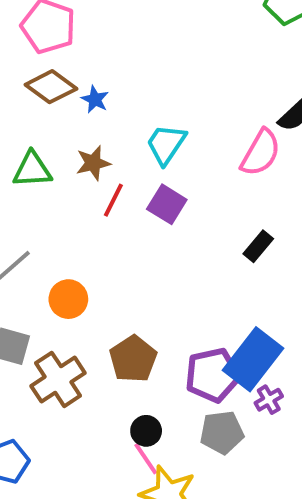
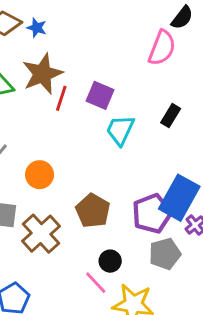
cyan trapezoid: (166, 144) -> (120, 130), moved
brown star: (93, 163) -> (42, 74), size x1.6
pink line: (146, 459) -> (96, 283), moved

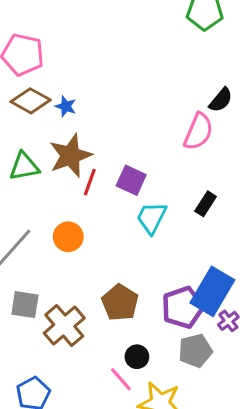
orange circle: (40, 175) -> (68, 237), moved

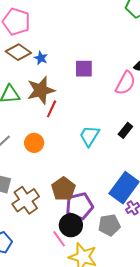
purple square: (131, 180) -> (84, 69), moved, turned -30
purple pentagon: (183, 307) -> (79, 206), moved
black circle: (137, 357) -> (71, 225), size x1.5

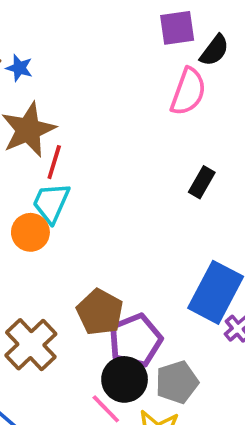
purple square: (84, 69) -> (177, 28), moved
cyan trapezoid: (89, 136) -> (51, 203), moved
gray pentagon: (109, 225) -> (177, 382), moved

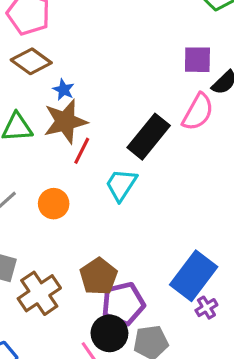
blue star: (19, 68) -> (64, 90), moved
black rectangle: (202, 182) -> (149, 137), moved, size x1.8
cyan trapezoid: (51, 203) -> (121, 185), moved

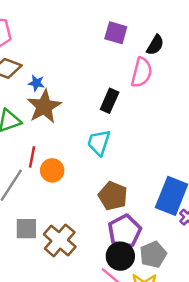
purple square: (197, 60) -> (116, 33), moved, turned 30
black rectangle: (149, 137) -> (110, 101), size x0.7
red line: (82, 151) -> (32, 157), moved
brown pentagon: (99, 276) -> (113, 196), moved

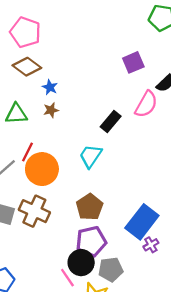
purple square: (116, 33) -> (133, 62), turned 35
brown star: (44, 107) -> (51, 110), size x0.5
orange circle: (52, 170) -> (42, 169), size x1.5
brown cross: (60, 240) -> (34, 211), moved, turned -32

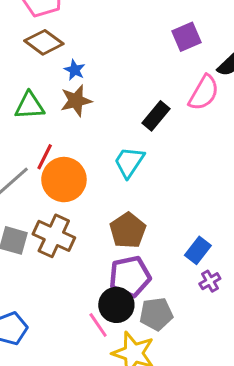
brown star: (51, 110) -> (76, 101), size x1.5
blue rectangle: (142, 222) -> (198, 250), size x0.6

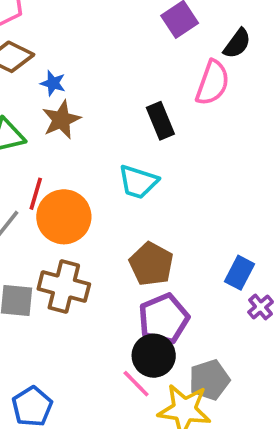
black rectangle: (156, 116) -> (160, 121), turned -52
cyan trapezoid: (129, 162) -> (138, 182), turned -96
gray pentagon: (156, 314) -> (209, 380), moved

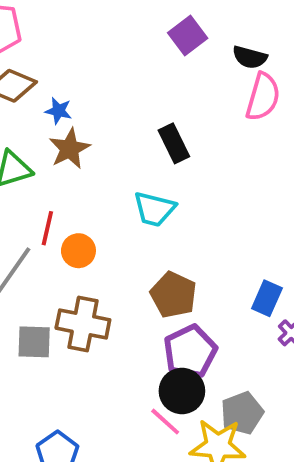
black semicircle: (237, 44) -> (250, 57), turned 72
pink semicircle: (213, 83) -> (263, 97), moved
orange circle: (64, 217) -> (78, 251), size x0.6

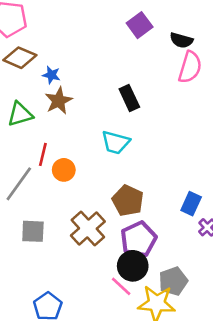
brown cross: (83, 324) -> (88, 229), moved, turned 36

